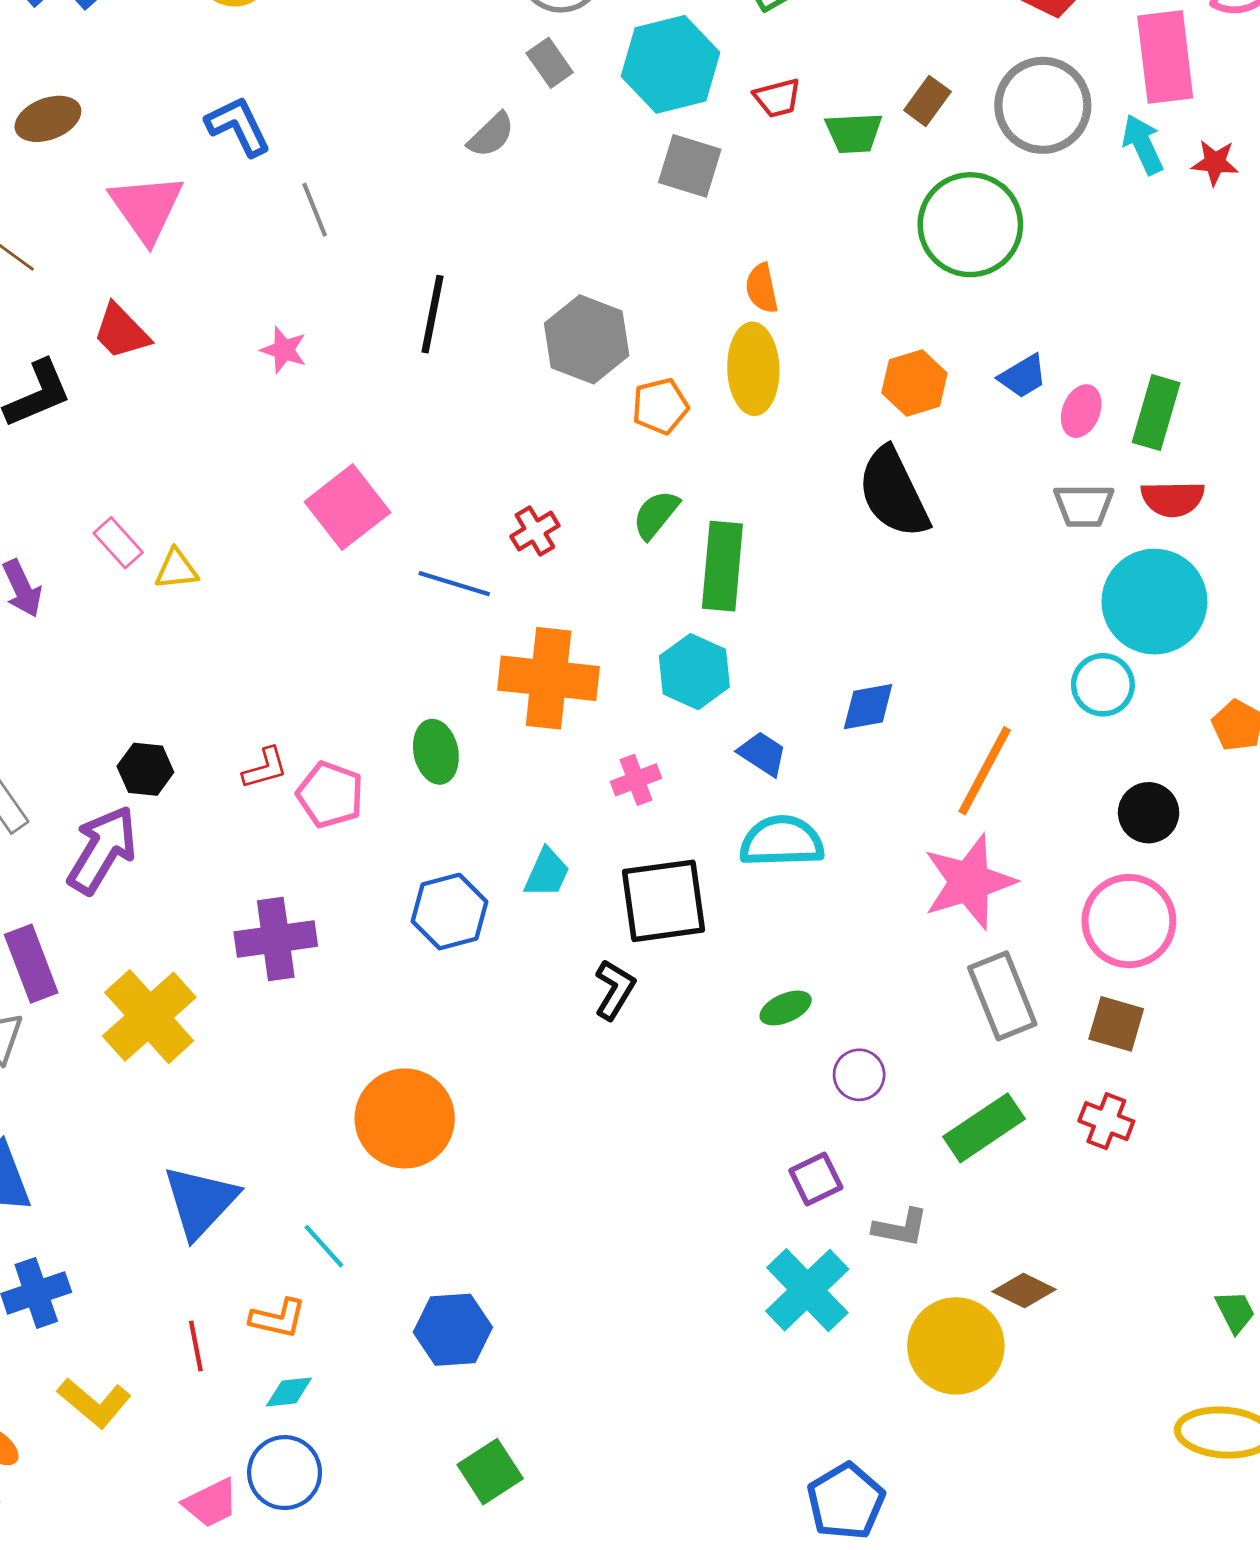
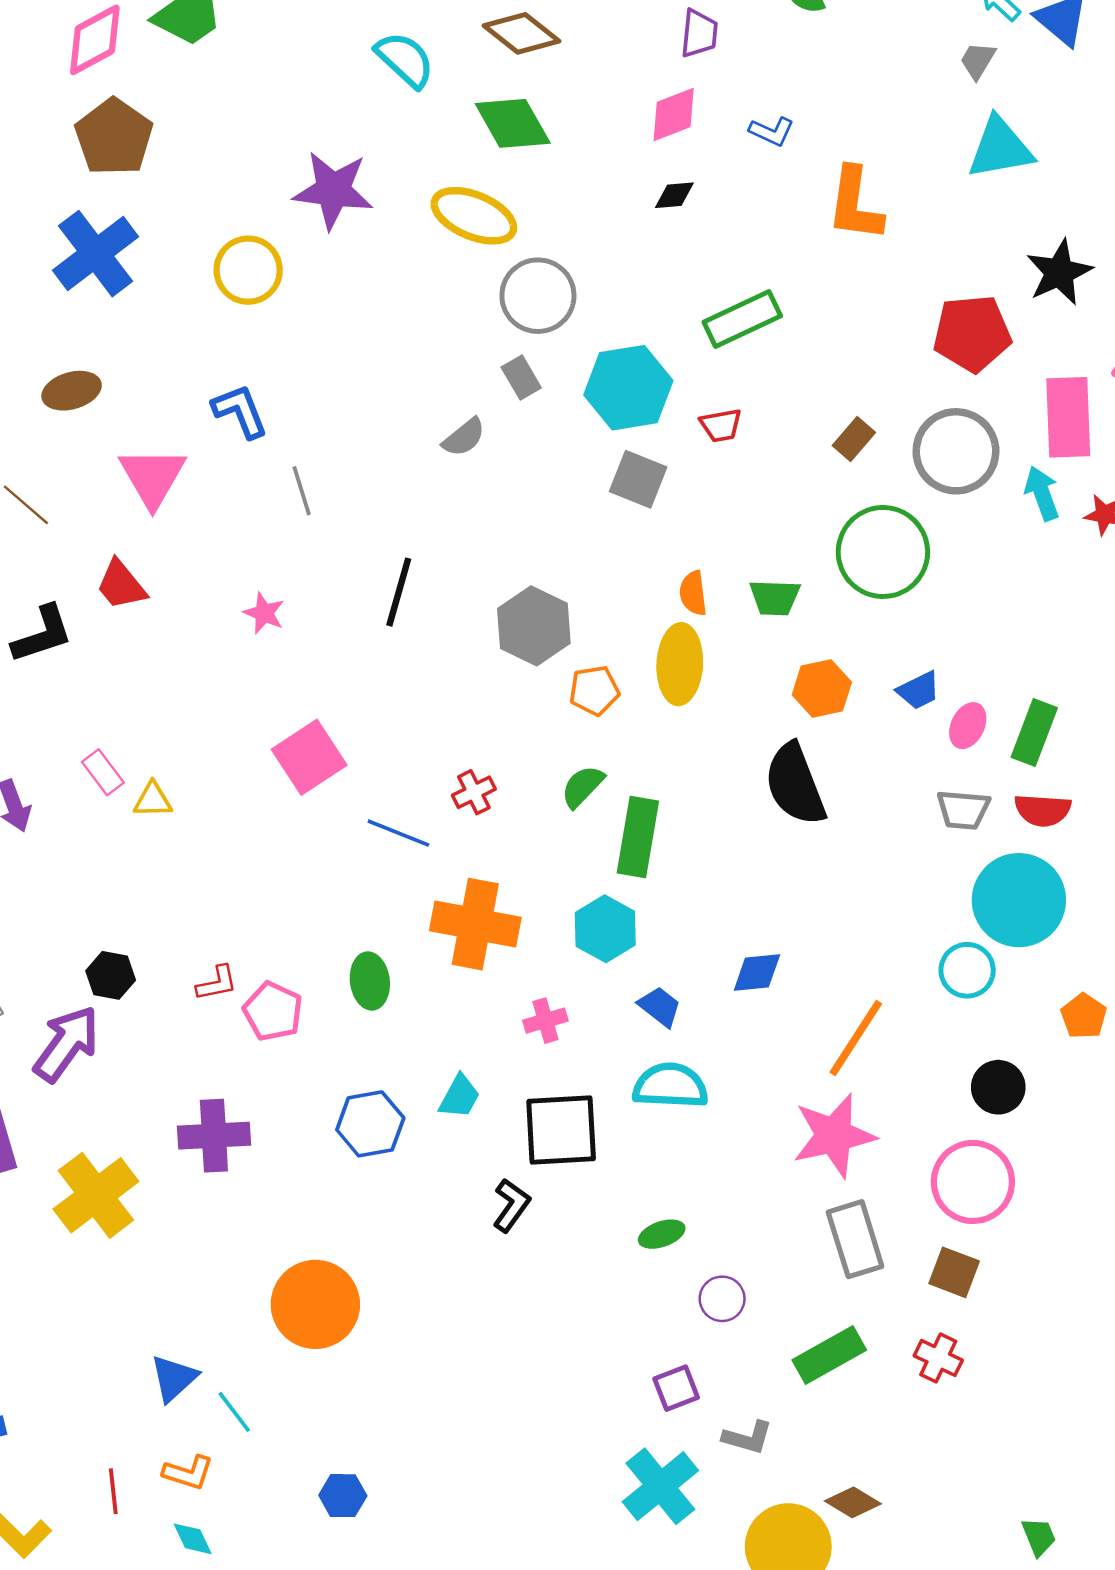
green trapezoid: (854, 133) -> (775, 598), moved
blue triangle: (200, 1201) -> (174, 1378), moved, size x0.7
blue hexagon: (453, 1330) -> (343, 1496), size x0.7
cyan diamond: (289, 1392) -> (193, 1539), turned 66

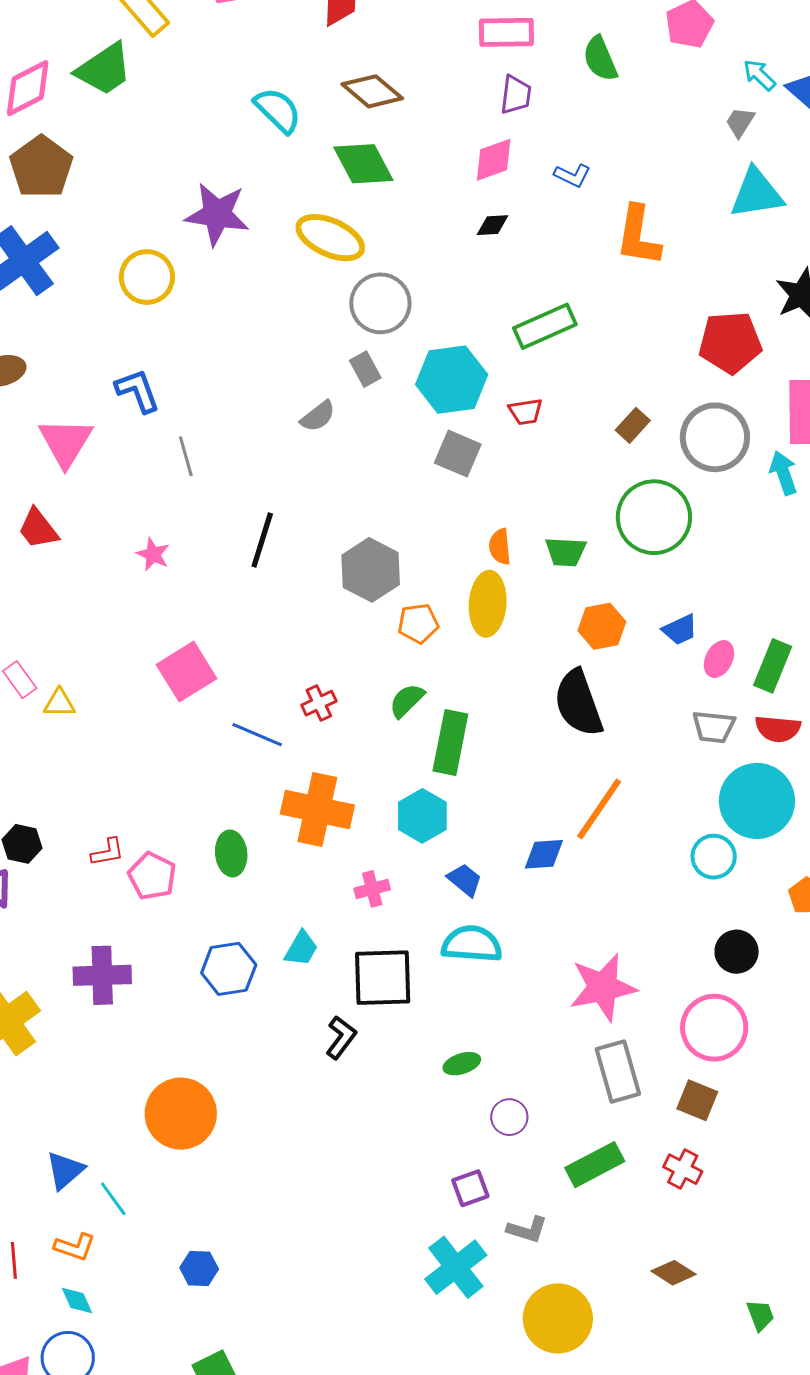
orange line: (856, 1038) -> (599, 809), moved
brown diamond: (853, 1502) -> (673, 1273), moved

